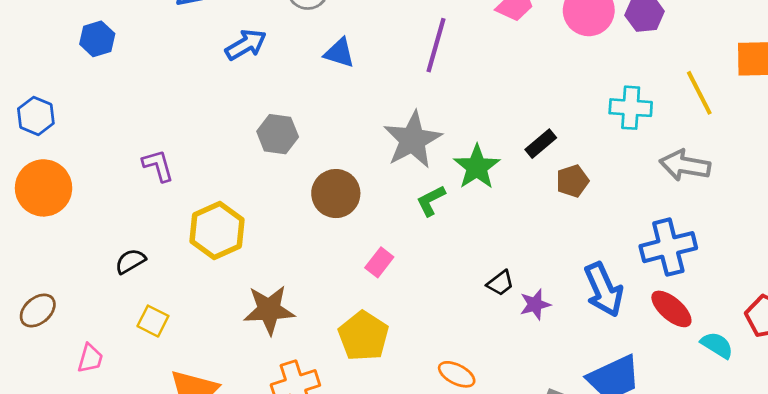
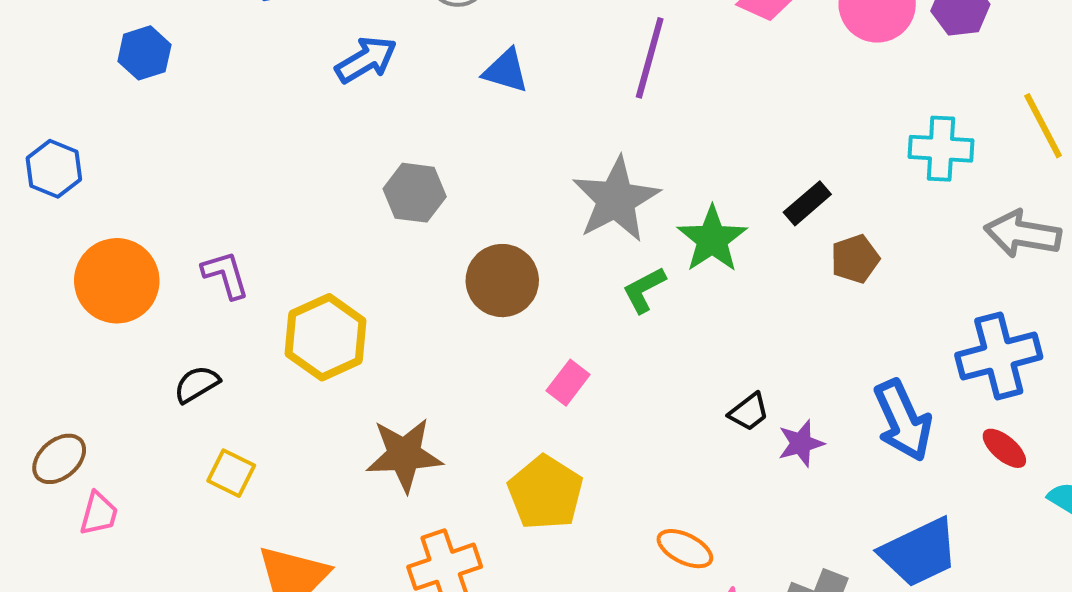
purple L-shape: (158, 166) -> (225, 275), moved
orange circle: (44, 188) -> (117, 281), moved
red ellipse: (671, 309) -> (1004, 448), size x0.7
pink trapezoid: (90, 358) -> (99, 514), moved

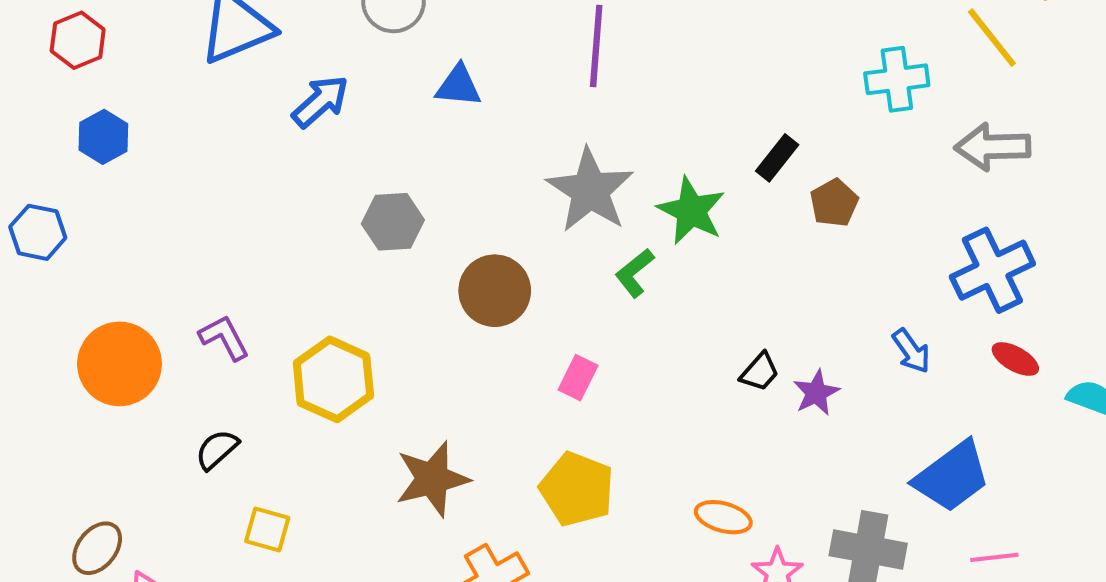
blue hexagon: (54, 169) -> (38, 232), moved
blue arrow: (903, 420) -> (911, 351), size x0.6

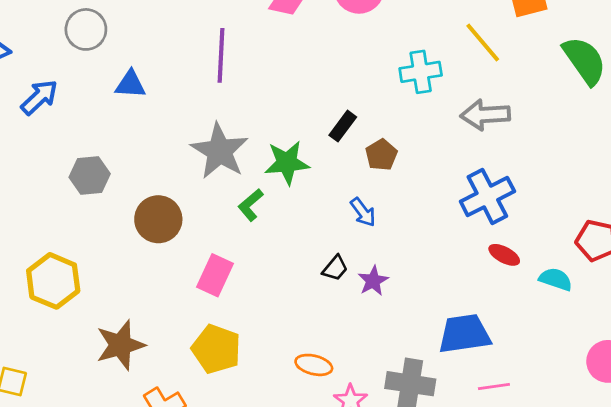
green star: (691, 211) -> (287, 163), turned -30
blue arrow: (911, 351) -> (363, 212), moved
pink rectangle: (578, 378) -> (215, 275), size x1.4
blue trapezoid: (952, 477) -> (464, 334), turned -150

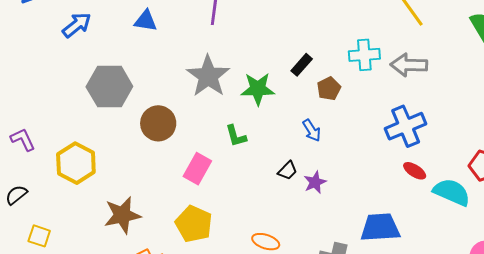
cyan cross: (421, 72) -> (364, 55), moved
gray hexagon: (90, 176) -> (109, 87), size x1.5
green L-shape: (251, 205) -> (236, 136), moved, turned -70
cyan semicircle: (556, 279) -> (452, 192), size x1.5

